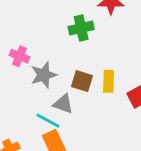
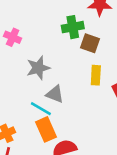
pink cross: (19, 56) -> (13, 37), moved
brown square: (82, 81) -> (90, 43), moved

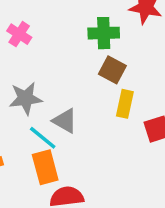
brown square: (90, 43) -> (112, 70), moved
gray star: (38, 68) -> (26, 98), moved

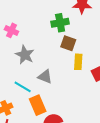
gray star: (26, 98) -> (25, 55), moved, turned -30
cyan line: (43, 138) -> (23, 87), moved

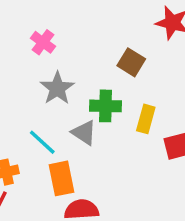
green cross: (60, 23) -> (106, 106), moved
brown square: (68, 43) -> (131, 62), moved

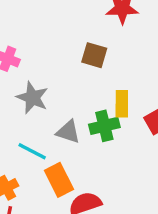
green cross: (106, 106) -> (104, 126), moved

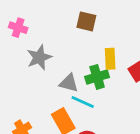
gray star: (32, 98) -> (39, 57), turned 30
cyan line: (32, 151) -> (83, 102), moved

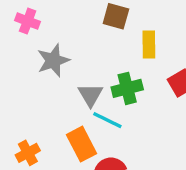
yellow rectangle: (110, 59) -> (149, 44), moved
gray triangle: (69, 83) -> (90, 95), turned 42

